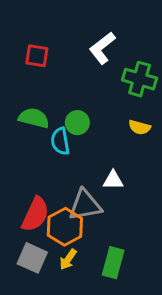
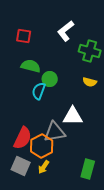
green semicircle: (34, 118) -> (31, 66), moved
cyan semicircle: (60, 141) -> (39, 91), turned 30
white triangle: (113, 180) -> (73, 116), size x1.5
green rectangle: (113, 263) -> (88, 169), moved

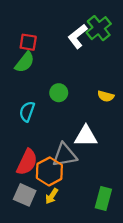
green cross: (90, 51) -> (99, 28), moved, turned 35
green semicircle: (31, 66) -> (25, 62), moved, turned 114
cyan semicircle: (39, 91) -> (27, 112), moved

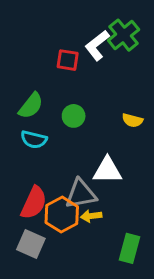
red square: (28, 42) -> (68, 60), moved
green semicircle: (25, 62) -> (31, 106), moved
cyan semicircle: (27, 112) -> (34, 140), turned -96
yellow arrow: (52, 196) -> (91, 216), moved, turned 49

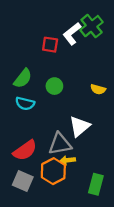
white triangle: (107, 170) -> (80, 126), turned -40
red semicircle: (34, 203) -> (25, 150), turned 30
orange hexagon: (62, 215) -> (53, 171), moved

